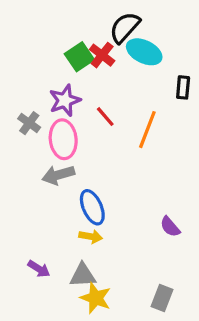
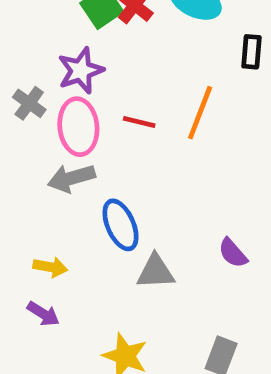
red line: (105, 117) -> (139, 122), moved, turned -35
yellow arrow: (91, 236) -> (50, 267), moved
gray triangle: (83, 275) -> (156, 272), moved

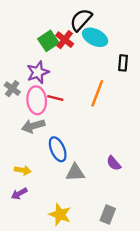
red line: (139, 122) -> (55, 98), moved
purple arrow: (43, 314) -> (19, 194), turned 119

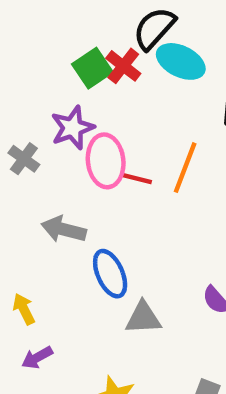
red line: (55, 98) -> (137, 179), moved
pink ellipse: (37, 100) -> (106, 161), moved
gray arrow: (33, 126) -> (64, 229), turned 30
yellow arrow: (23, 170) -> (24, 309), moved, turned -126

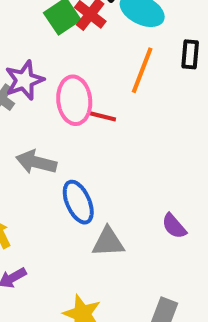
purple star: (72, 128) -> (24, 80), moved
orange line: (185, 168) -> (142, 70), moved

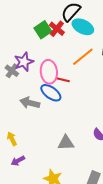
orange line: (142, 70) -> (83, 57), turned 30
blue ellipse: (78, 202) -> (51, 93), moved, turned -30

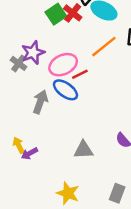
pink ellipse: (49, 72) -> (63, 65), turned 70
red line: (63, 80) -> (80, 74), turned -40
gray arrow: (30, 103) -> (40, 102), turned 96
purple arrow: (18, 161) -> (29, 154), moved

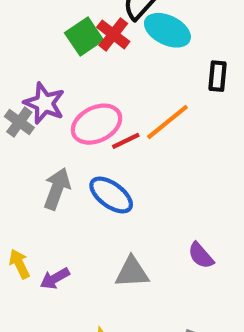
orange line: (104, 47) -> (167, 122), moved
purple star: (33, 53) -> (44, 103), turned -30
blue ellipse: (65, 90) -> (111, 195), moved
purple arrow: (29, 154) -> (55, 278), moved

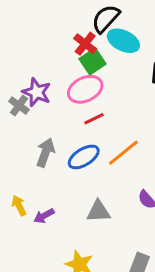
green square: (84, 37) -> (93, 61), moved
orange line: (167, 122) -> (123, 153), moved
pink ellipse: (97, 124) -> (85, 89), moved
blue ellipse: (111, 195) -> (84, 157), turned -68

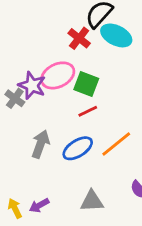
green square: (93, 61) -> (86, 84), moved, turned -35
pink ellipse: (85, 89) -> (58, 75), moved
yellow arrow: (19, 206) -> (15, 208), moved

